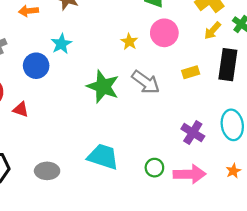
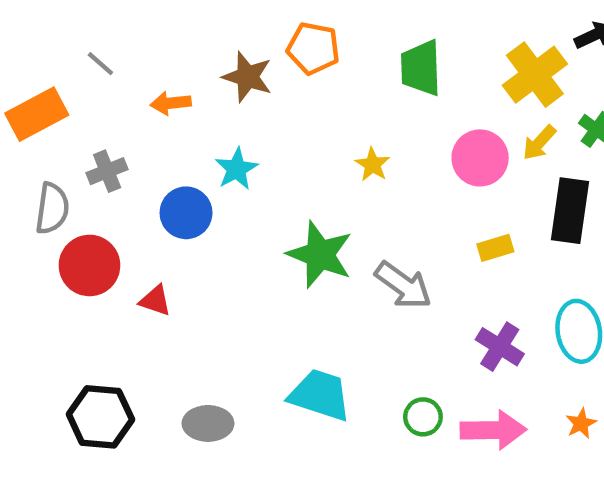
pink circle: (164, 33) -> (480, 158), moved
yellow rectangle: (191, 72) -> (495, 248), moved
gray arrow: (146, 82) -> (403, 285), moved

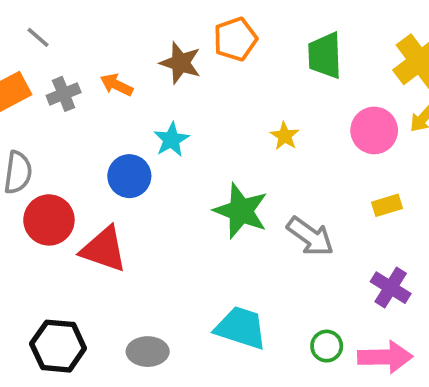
orange pentagon: (313, 48) -> (235, 39), turned -30
gray line: (100, 64) -> (38, 37), moved
orange arrow: (171, 103) -> (117, 85), turned 32
gray cross: (107, 171) -> (64, 94), moved
red triangle: (155, 301) -> (104, 249), size x1.8

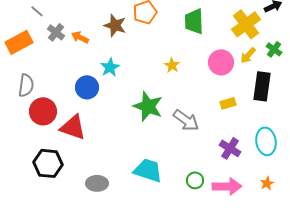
gray cross: (64, 94) -> (56, 32), moved, turned -30
black hexagon: (58, 346) -> (48, 163), moved

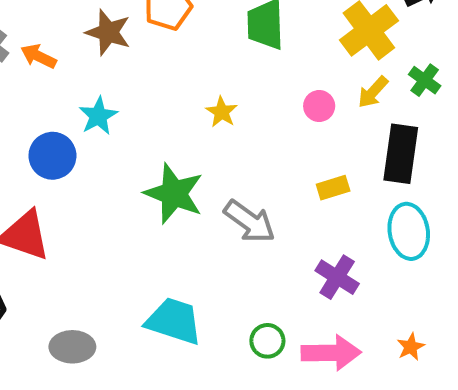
pink circle: (221, 62) -> (319, 106), size x0.6
cyan ellipse: (266, 141) -> (409, 231), moved

